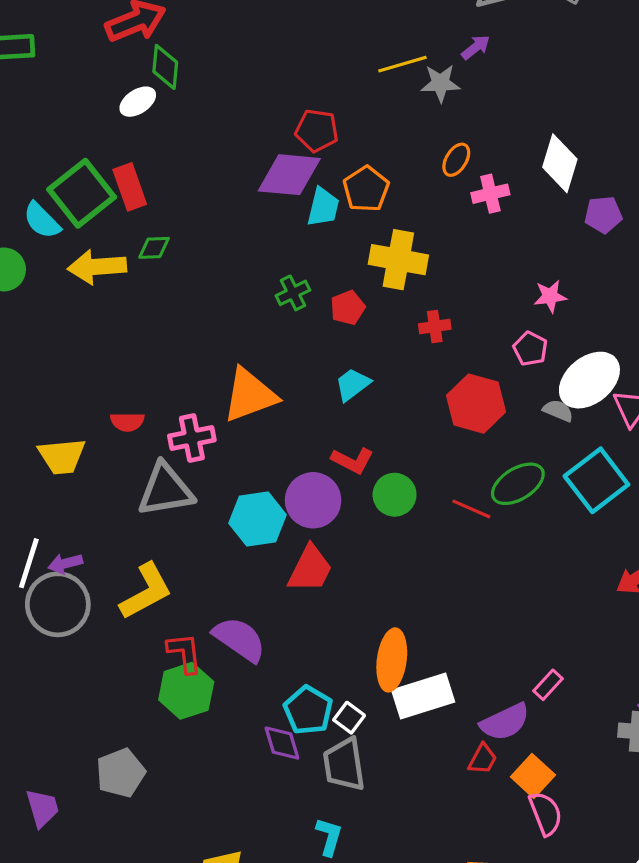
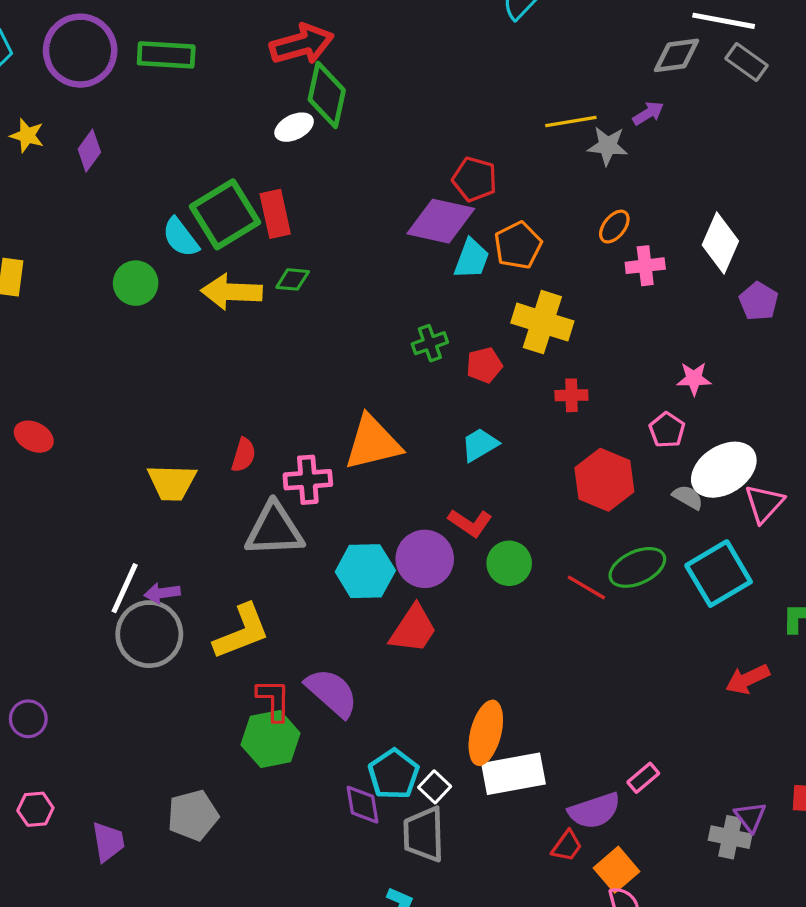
green diamond: (165, 67) -> (327, 95), size x1.4
purple pentagon: (603, 215) -> (759, 301), turned 30
red semicircle: (127, 422) -> (244, 455), turned -80

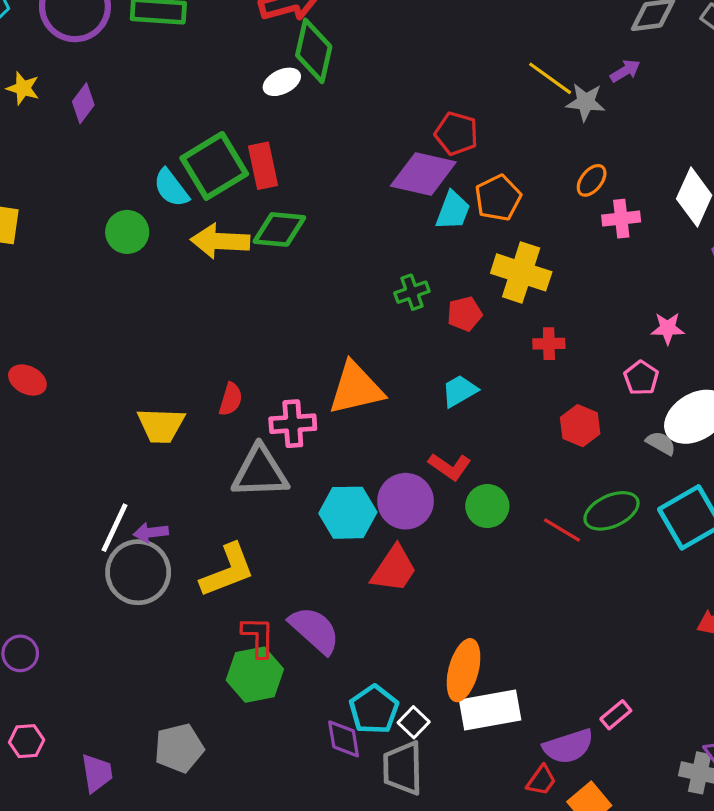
yellow line: (571, 122) -> (550, 78), turned 45
green diamond: (293, 279) -> (279, 229), size x1.6
red hexagon: (604, 480) -> (580, 426), size x0.7

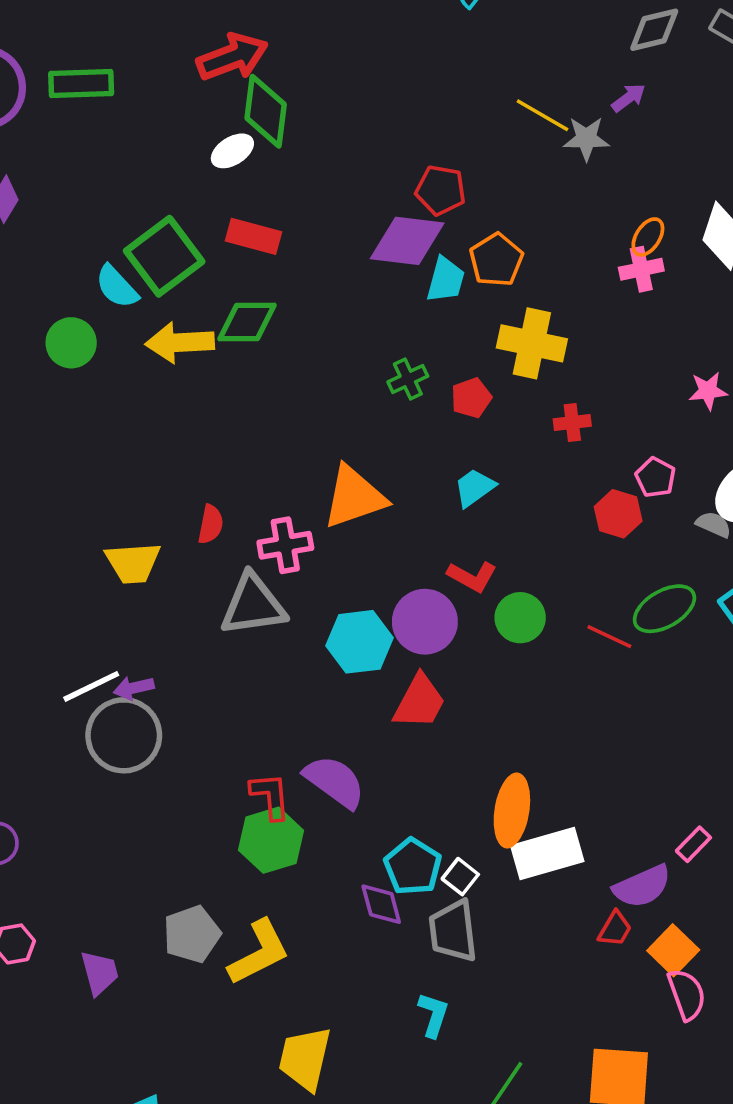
red rectangle: (263, 166) -> (254, 236), moved, turned -57
orange ellipse: (592, 180) -> (648, 237), moved
pink pentagon: (641, 378) -> (655, 477), moved
white line: (114, 528) -> (91, 686), turned 45
yellow L-shape: (228, 570) -> (259, 952), moved

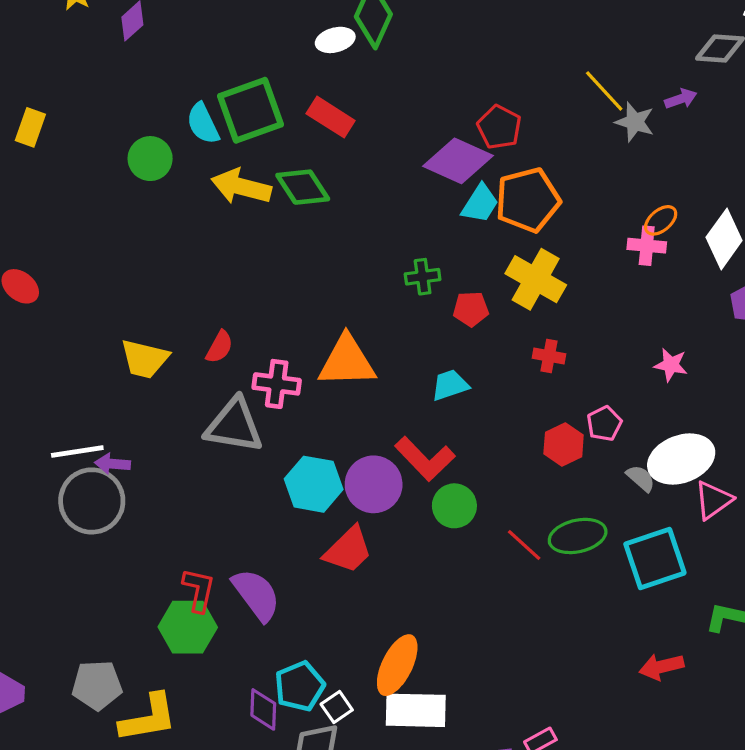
orange pentagon: (496, 260) -> (528, 200), size x1.4
green diamond: (247, 322) -> (303, 187), turned 40
red L-shape: (472, 576) -> (425, 459), size x1.4

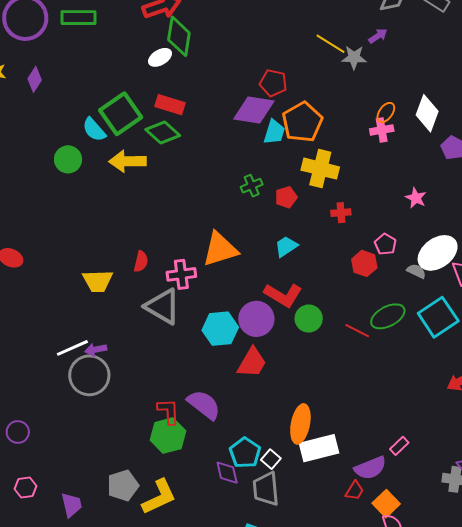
green diamond: (303, 187) -> (163, 133), moved
pink star: (671, 365) -> (416, 198), turned 30
gray triangle: (234, 426) -> (163, 306), turned 36

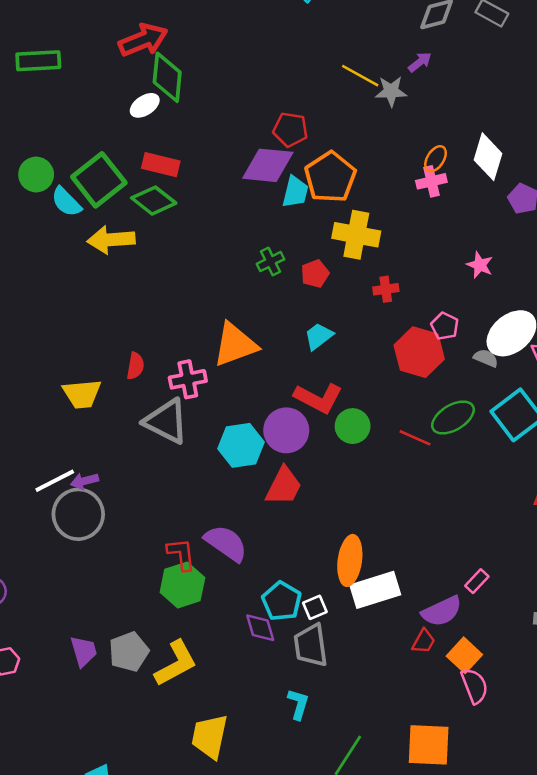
green circle: (68, 159) -> (36, 175), moved
red hexagon: (364, 263) -> (419, 352), size x1.5
white square: (271, 459) -> (315, 607), turned 30
purple trapezoid: (72, 505) -> (84, 651), moved

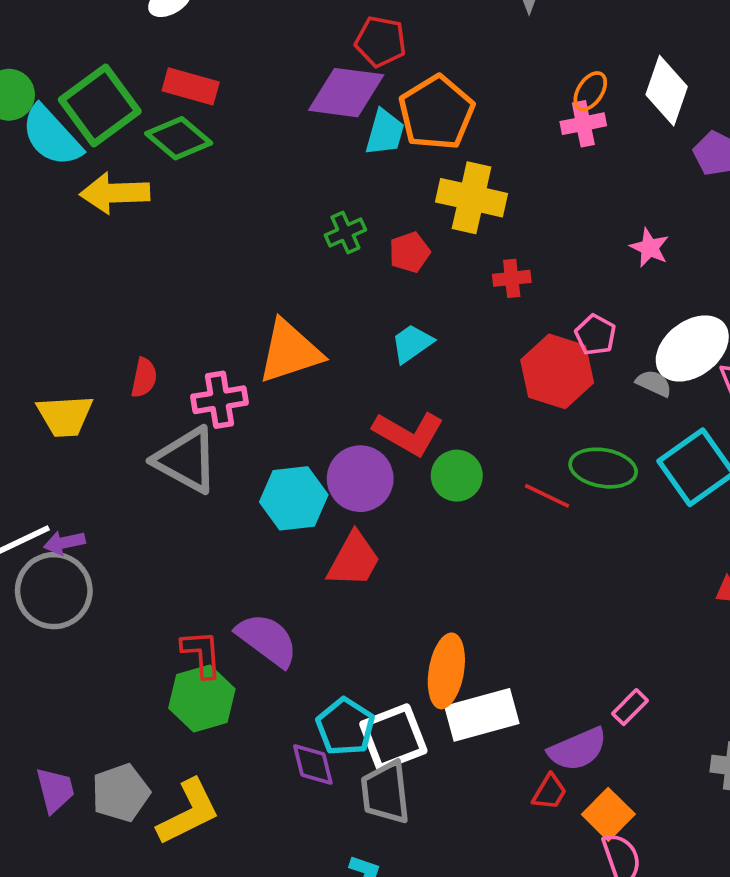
cyan semicircle: (66, 202) -> (51, 136), size x1.4
green ellipse: (453, 418) -> (603, 468), turned 39
white square: (315, 607) -> (393, 737), size x1.8

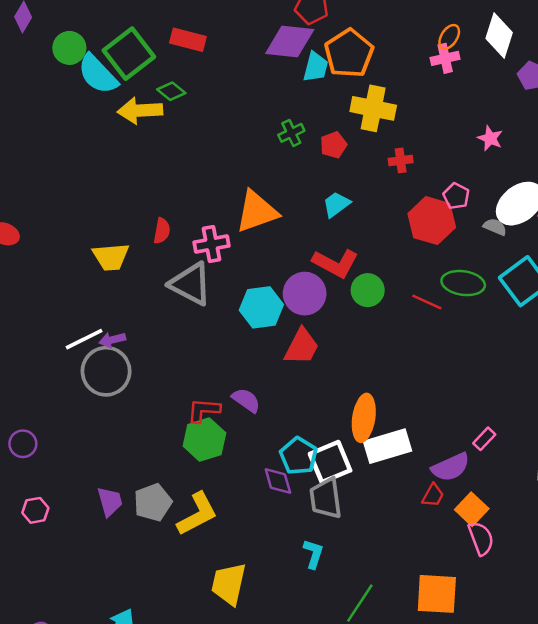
green diamond: (179, 138) -> (171, 91), moved, size x0.7
purple semicircle: (267, 640) -> (246, 400), size x0.7
red L-shape: (202, 654) -> (204, 410), turned -80

